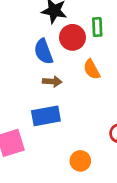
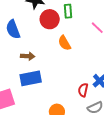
blue semicircle: (43, 51) -> (13, 29), moved
brown arrow: (52, 81) -> (28, 56), moved

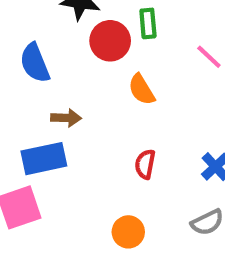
blue rectangle: (31, 78) -> (44, 159), moved
red semicircle: (83, 90) -> (145, 164), moved

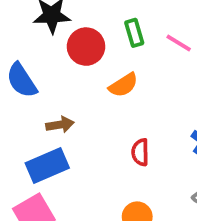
green rectangle: (148, 23) -> (134, 33), moved
orange semicircle: (142, 89) -> (123, 85), turned -80

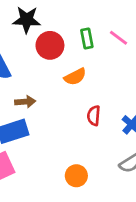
pink line: (179, 43) -> (118, 38), moved
red semicircle: (140, 152) -> (94, 116), moved

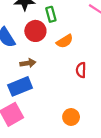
green rectangle: (87, 38) -> (51, 14), moved
red circle: (50, 45) -> (35, 31), moved

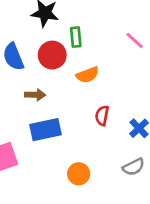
blue rectangle: (20, 86) -> (46, 130), moved

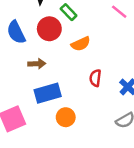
green rectangle: (76, 37) -> (69, 12), turned -35
orange circle: (79, 174) -> (66, 117), moved

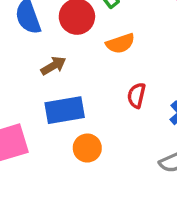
brown arrow: (37, 64) -> (53, 66), turned -35

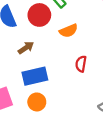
orange circle: (87, 148) -> (37, 102), moved

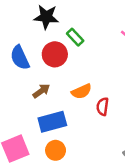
orange semicircle: (69, 31) -> (82, 91), moved

